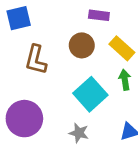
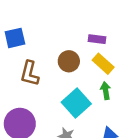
purple rectangle: (99, 15) -> (97, 39), moved

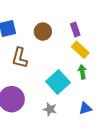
purple rectangle: (97, 39) -> (75, 29), turned 64
brown circle: (69, 61) -> (43, 32), moved

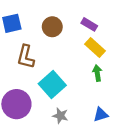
purple rectangle: (75, 29) -> (89, 24), turned -40
cyan square: (58, 82) -> (52, 84), moved

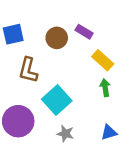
purple rectangle: (89, 24) -> (84, 32), moved

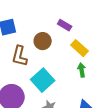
brown circle: (57, 38) -> (43, 41), moved

